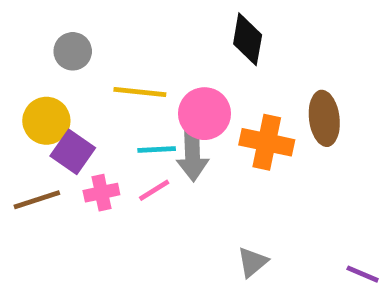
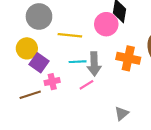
gray circle: (73, 51) -> (39, 16), size x1.5
pink circle: (204, 114) -> (106, 24), moved
pink line: (154, 190) -> (86, 85), moved
brown line: (37, 200) -> (30, 95), moved

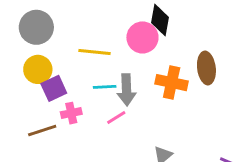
gray circle: (39, 16) -> (36, 27), moved
purple square: (39, 63) -> (54, 88), turned 30

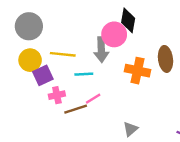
yellow line: (94, 52) -> (63, 54), moved
gray arrow: (126, 90) -> (101, 50), moved
brown line: (42, 131) -> (76, 109), moved

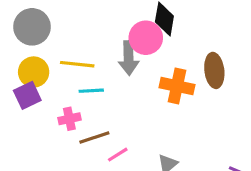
cyan line: (84, 74) -> (91, 91), moved
purple square: (43, 75) -> (27, 95), moved
pink line: (93, 99) -> (118, 155), moved

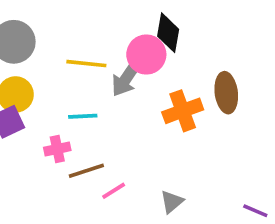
gray arrow: (129, 58) -> (126, 78), turned 36
yellow line: (77, 64) -> (86, 64), moved
orange cross: (177, 86) -> (183, 111), turned -32

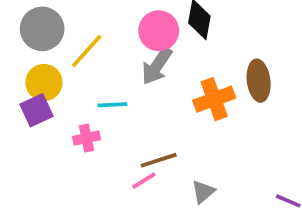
pink circle: (146, 55) -> (159, 31), moved
yellow line: (86, 64) -> (87, 51), moved, turned -54
brown line: (86, 171) -> (159, 160), moved

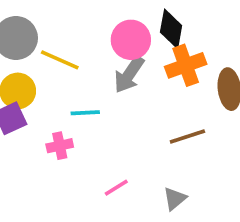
yellow line: (87, 51) -> (60, 60), turned 72
orange cross: (214, 99) -> (186, 65), moved
brown line: (159, 160) -> (187, 137), moved

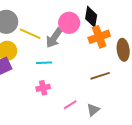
gray arrow: (129, 74) -> (54, 38), moved
pink cross: (60, 146) -> (43, 88), moved
pink line: (116, 188) -> (70, 105), moved

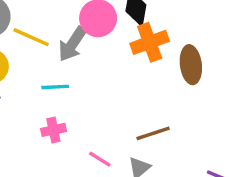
brown line: (100, 76) -> (153, 133), moved
pink line: (70, 105) -> (100, 159), turned 64

